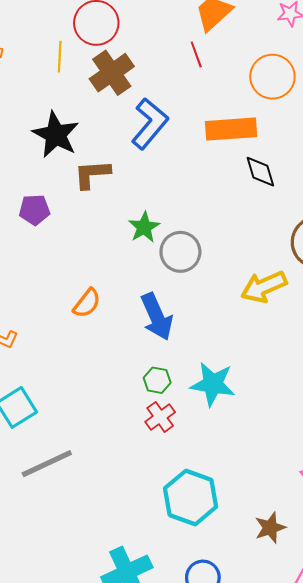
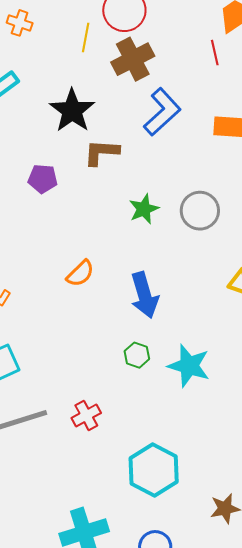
gray circle: (180, 252) -> (200, 211), moved
red cross: (160, 417) -> (86, 415), moved

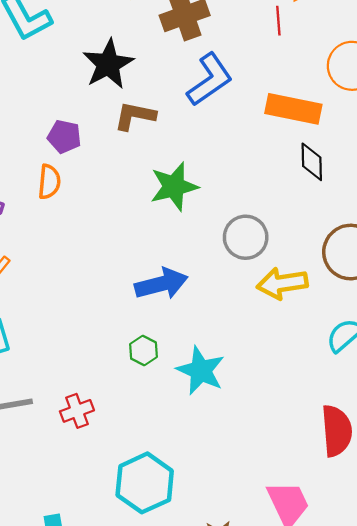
green star: (144, 209) -> (174, 187), size x1.4
gray circle: (200, 211) -> (246, 237), moved
orange semicircle: (80, 273) -> (49, 182), moved, turned -48
blue arrow: (144, 295) -> (161, 284), turned -96

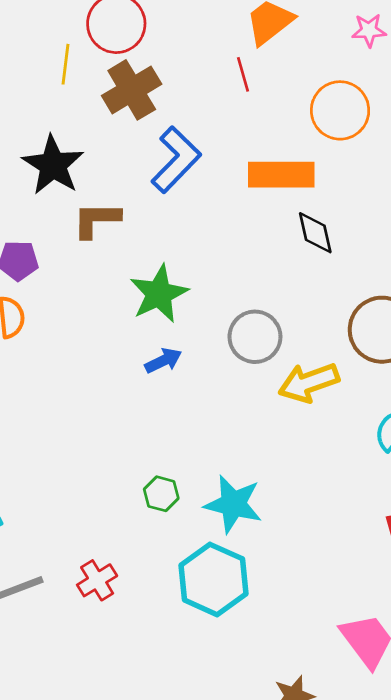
blue arrow: (161, 284) -> (163, 361), moved, size x0.6
cyan hexagon: (145, 483) -> (214, 579), moved

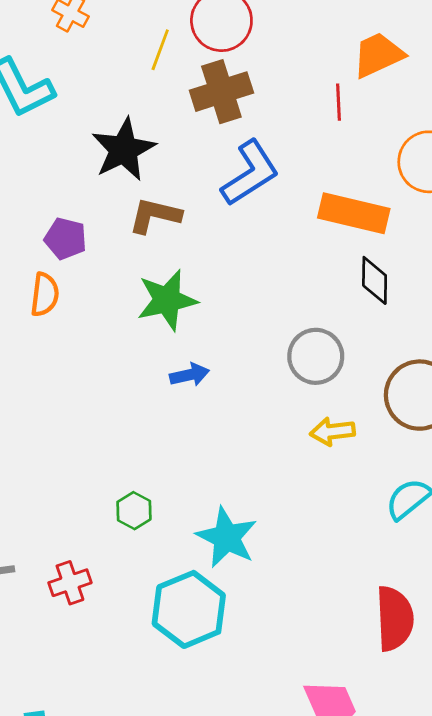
green star: (159, 294) -> (167, 300), moved
gray circle: (255, 337) -> (316, 356), moved
yellow arrow: (309, 383) -> (332, 432), size x0.7
green hexagon: (161, 494) -> (134, 511), moved

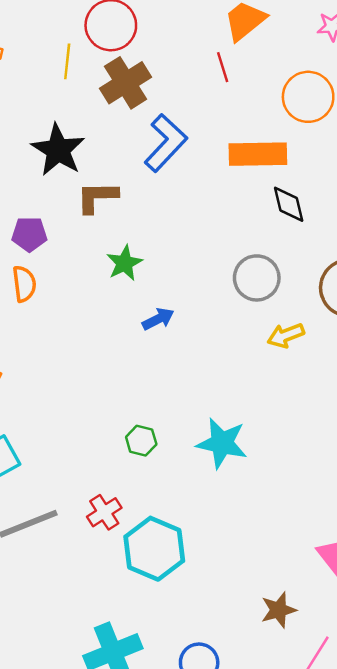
green star: (167, 300) -> (124, 263), size x0.7
cyan hexagon: (189, 609) -> (154, 549), moved

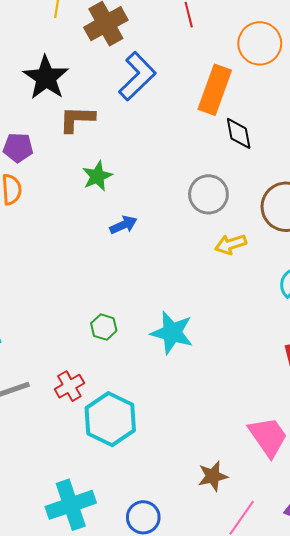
orange rectangle: (258, 154) -> (215, 90), turned -72

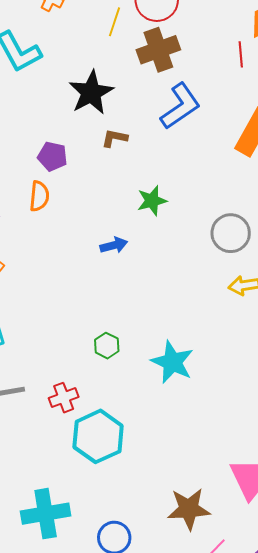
brown L-shape: (77, 119) -> (115, 138), size x0.7
green star: (97, 176) -> (152, 201), moved
blue arrow: (123, 225) -> (114, 245), moved
brown star: (213, 476) -> (189, 509), size x1.4

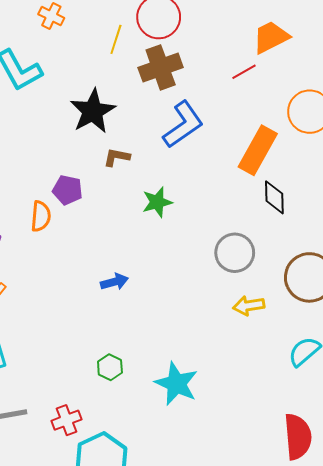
red line: (241, 54) -> (244, 72), turned 65
purple pentagon: (52, 156) -> (68, 190), moved
green star: (152, 201) -> (157, 202), moved
blue arrow: (114, 245) -> (114, 282), moved

